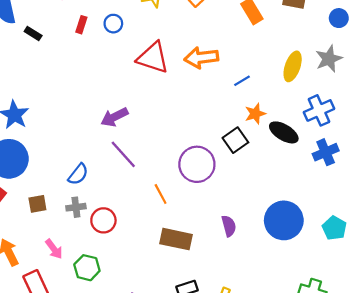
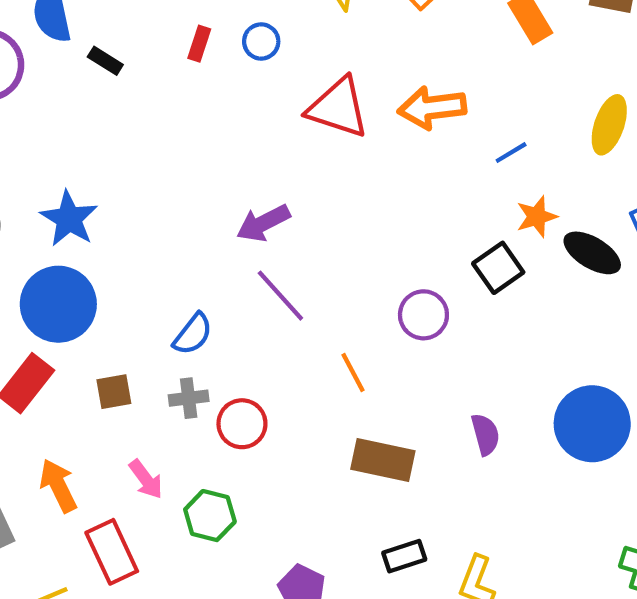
purple circle: (197, 164) -> (423, 315), size x0.7

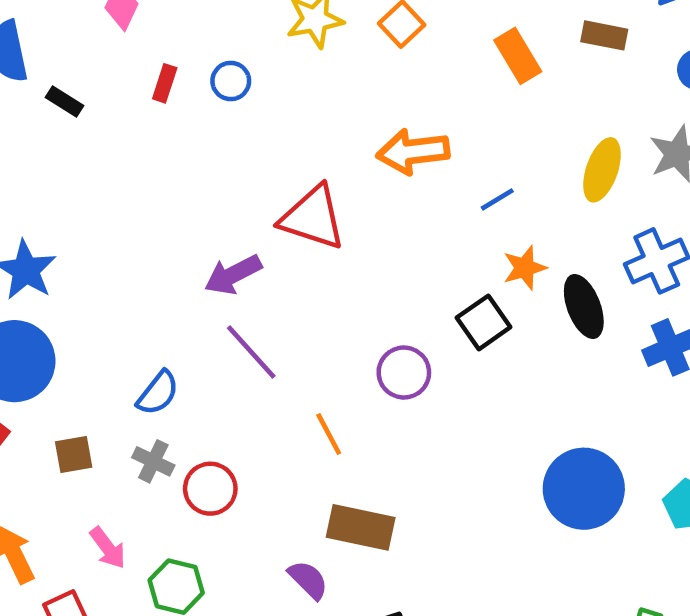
red triangle: (338, 108) -> (313, 218), moved
black ellipse: (592, 253) -> (584, 306), turned 38
gray cross: (189, 398) -> (153, 461), turned 33
purple semicircle: (485, 434) -> (308, 580), moved, turned -30

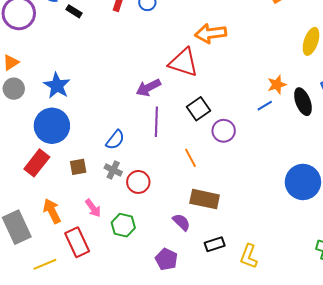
orange arrow: (413, 152) -> (211, 33), moved
blue line: (497, 199) -> (265, 106), moved
black square: (484, 322) -> (199, 109), moved
purple line: (251, 352) -> (156, 122), turned 44

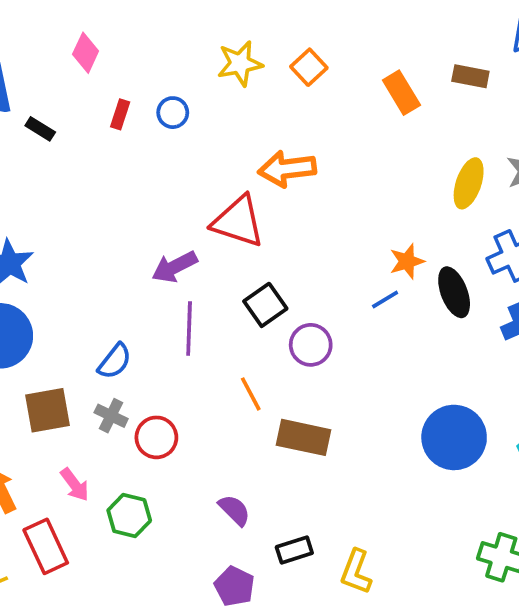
brown square: (78, 167) -> (47, 410), size x1.5
brown rectangle: (205, 199) -> (303, 437), moved
purple pentagon: (166, 259) -> (234, 586), moved

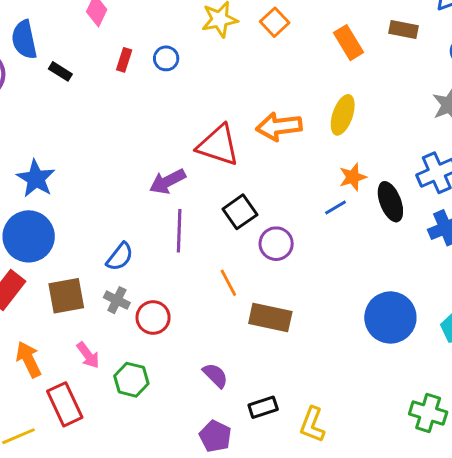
orange arrow: (287, 169) -> (279, 126), moved
yellow ellipse: (469, 183) -> (343, 115), moved

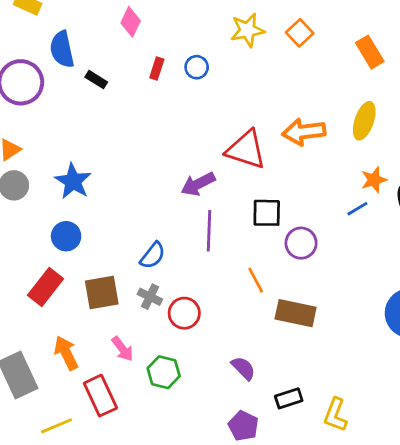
black square: (240, 212) -> (267, 213), turned 36
blue circle: (29, 236) -> (66, 236), size x0.6

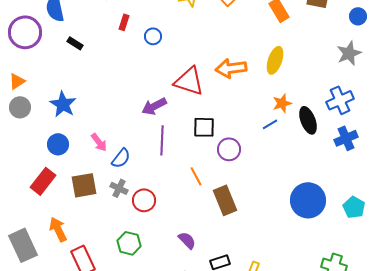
blue circle: (197, 67) -> (153, 36), moved
black rectangle: (96, 80) -> (75, 43), moved
brown rectangle: (296, 313) -> (225, 200), turned 56
pink arrow: (122, 349) -> (99, 142), moved

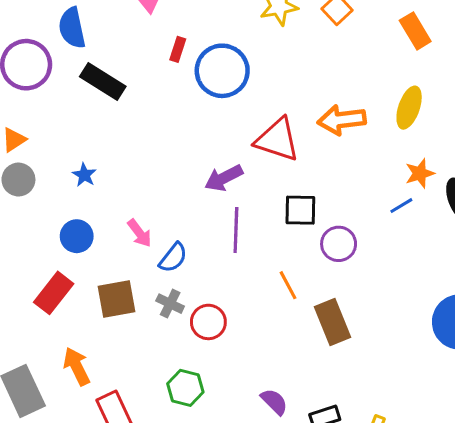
blue circle: (153, 36) -> (222, 71), size x2.0
black rectangle: (75, 43) -> (103, 82), size x1.8
blue star: (63, 104) -> (84, 175), size x0.6
purple semicircle: (187, 240) -> (274, 402), moved

